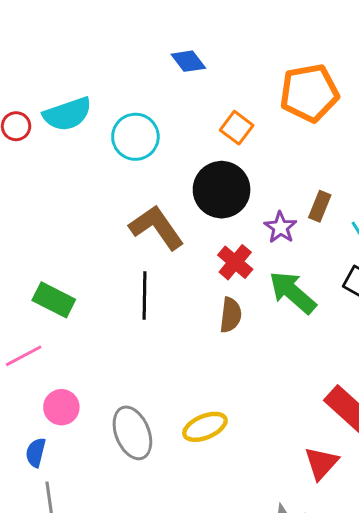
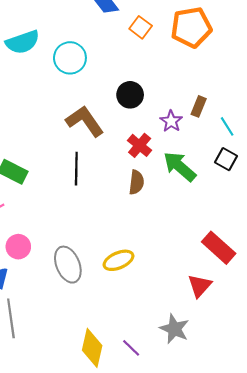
orange square: (237, 128) -> (141, 27), moved
black circle: (222, 190) -> (130, 95), size x0.7

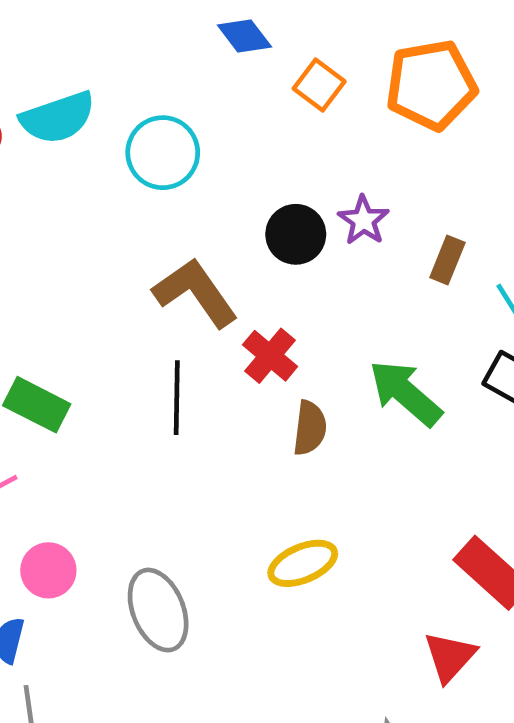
purple star: (171, 121) -> (363, 220), moved
red cross: (140, 145) -> (270, 356), moved
yellow ellipse: (118, 260) -> (303, 563), moved

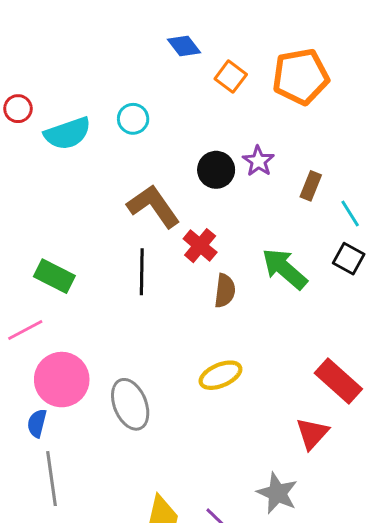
cyan semicircle: (58, 118) -> (68, 133), moved
cyan circle: (163, 153) -> (133, 119), size x0.7
pink circle: (48, 570) -> (62, 380), size x1.6

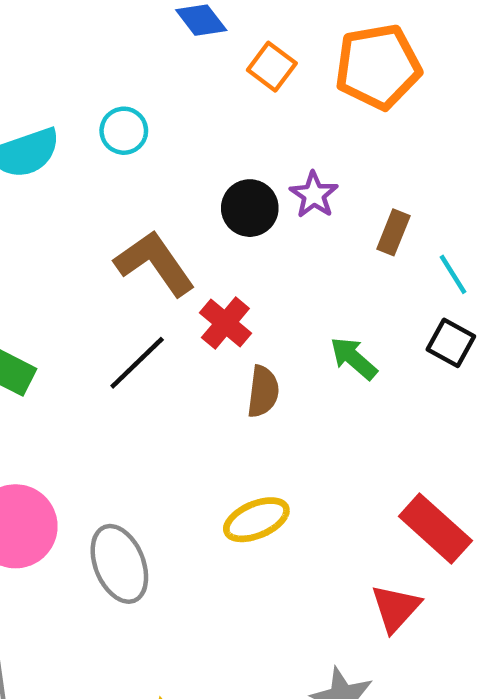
green arrow: (285, 269) -> (354, 358), size x0.7
black line: (142, 272) -> (137, 363), turned 45

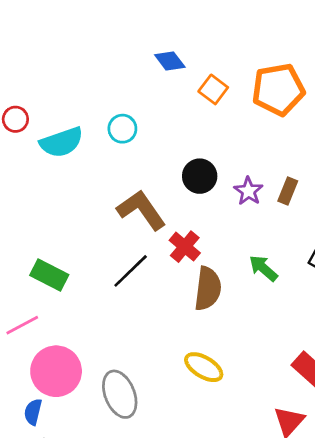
purple star: (314, 195) -> (248, 191), moved
brown semicircle: (263, 391) -> (208, 289), size x1.4
yellow ellipse: (256, 520) -> (204, 367), turned 54

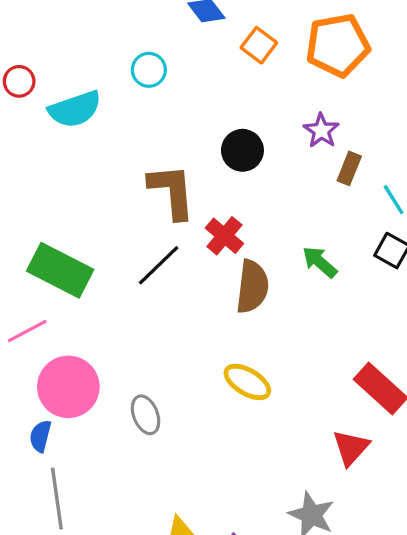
cyan circle: (122, 129) -> (149, 70), moved
purple star: (248, 191) -> (321, 131), moved
brown L-shape: (141, 210) -> (172, 191), turned 30
green rectangle: (49, 275) -> (60, 270), size x1.4
gray ellipse: (120, 394) -> (146, 415), size x0.7

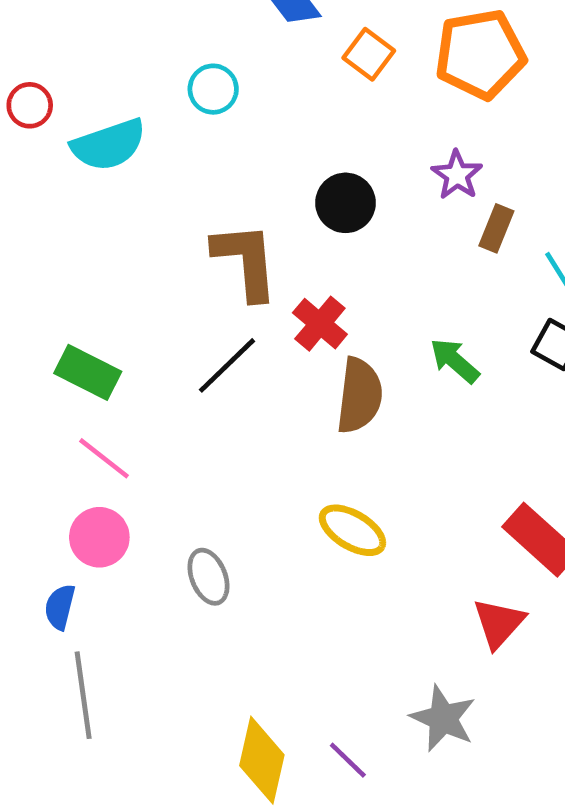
green rectangle: (60, 270) -> (88, 372), size x0.7
pink line: (27, 331) -> (104, 458), moved, turned 66
pink circle: (68, 387) -> (99, 537), size x0.7

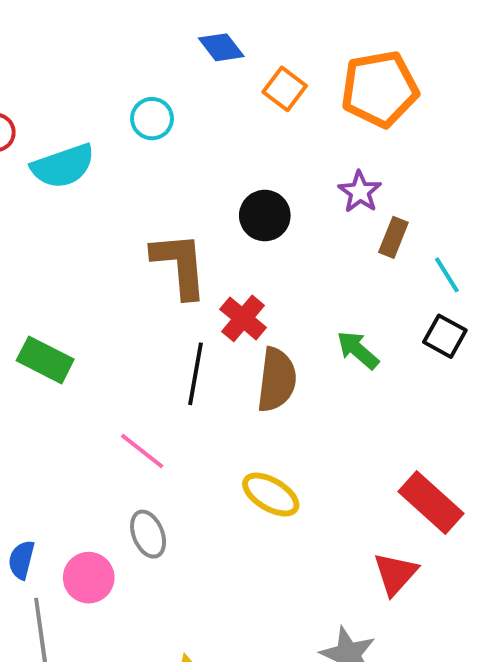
black line: (227, 365) -> (196, 374), moved, turned -36
pink line: (104, 458) -> (142, 451), moved
pink circle: (99, 537) -> (89, 578), moved

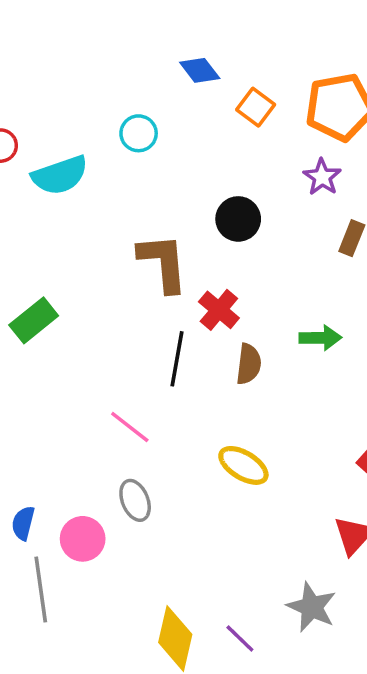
purple star: (360, 192) -> (322, 177), moved
green arrow: (358, 350) -> (320, 338), turned 138
green rectangle: (45, 360) -> (34, 320), moved, turned -66
brown semicircle: (277, 380) -> (249, 364), size x0.7

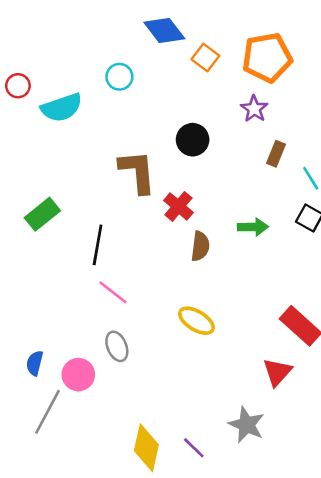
blue diamond: (200, 70) -> (164, 31), size x1.4
black line: (177, 359) -> (98, 245), moved
gray line: (41, 590) -> (48, 412), turned 36

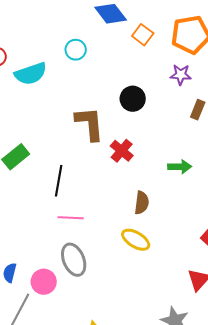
purple star: (254, 109) -> (181, 75), turned -30
brown semicircle: (200, 246) -> (142, 203), moved
pink line: (113, 292) -> (71, 218), turned -35
gray ellipse: (117, 346) -> (74, 260), size x1.4

